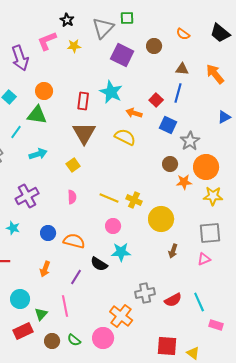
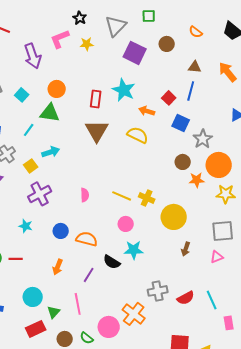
green square: (127, 18) -> (149, 16), moved
yellow square: (73, 165) -> (31, 166), moved
pink rectangle: (216, 325) -> (229, 323), turned 64
pink circle: (103, 338) -> (109, 327), moved

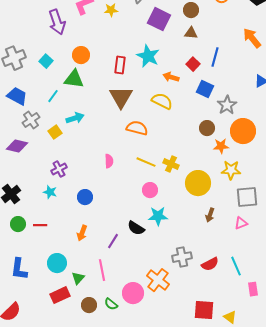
brown triangle: (195, 67) -> (191, 33), moved
purple cross: (40, 194) -> (59, 169), moved, size x0.7
yellow star: (226, 194) -> (231, 170), moved
orange semicircle: (87, 239) -> (137, 128), moved

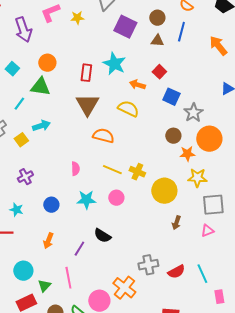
blue line: (215, 57) -> (181, 32), moved
cyan star: (50, 192) -> (16, 210), moved
cyan star: (158, 216) -> (86, 200), moved

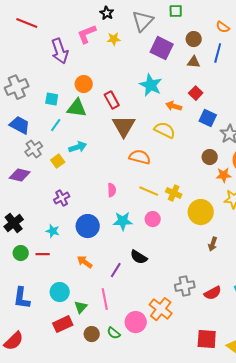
cyan square: (12, 69) -> (52, 99), moved, turned -32
red rectangle: (86, 73) -> (112, 100), moved, turned -36
blue circle: (51, 205) -> (88, 226), size x1.5
orange arrow: (48, 241) -> (85, 262), turned 105

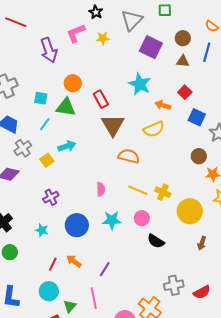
yellow semicircle: (165, 130) -> (154, 129), turned 130
red line: (43, 254) -> (53, 264), moved, turned -64
black semicircle: (139, 257) -> (156, 241), moved

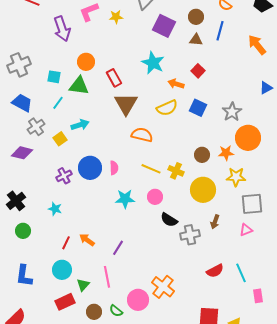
blue square: (197, 117) -> (198, 108), moved
brown circle: (199, 156) -> (202, 155), moved
blue circle: (77, 225) -> (90, 168), moved
gray cross: (174, 285) -> (190, 235), moved

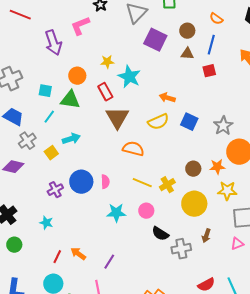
yellow star: (116, 17) -> (107, 62), moved
cyan star: (153, 63) -> (129, 77), moved
red square: (198, 71) -> (209, 71), moved, turned 32
yellow cross: (176, 171) -> (167, 185), turned 35

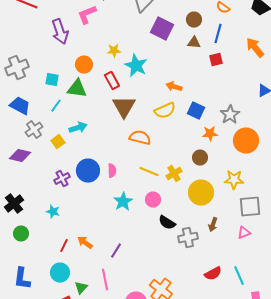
orange star: (217, 167) -> (210, 134), moved
cyan star: (116, 213) -> (123, 202), turned -30

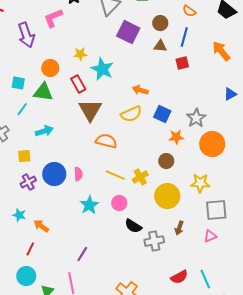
yellow square: (58, 142) -> (24, 156), moved, turned 32
orange arrow: (85, 243) -> (41, 226), moved

